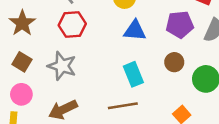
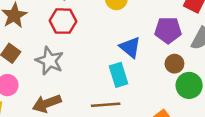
blue triangle: (135, 31) -> (130, 47), moved, turned 30
brown circle: (174, 62) -> (174, 64), moved

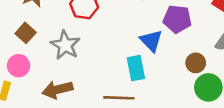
purple pentagon: (168, 30) -> (177, 19), moved

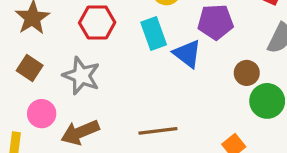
pink circle: (19, 66) -> (42, 114), moved
cyan rectangle: (136, 68) -> (154, 34), moved

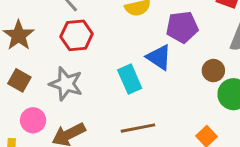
cyan rectangle: (154, 34) -> (130, 79), moved

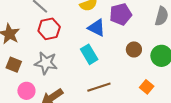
blue triangle: (159, 57) -> (97, 28), moved
brown circle: (213, 71) -> (134, 49), moved

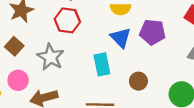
brown circle: (134, 49) -> (138, 81), moved

